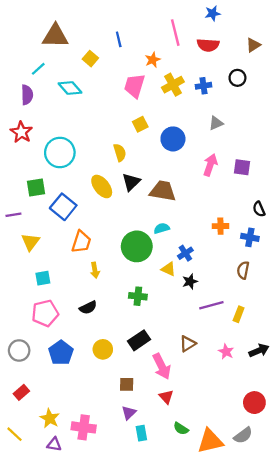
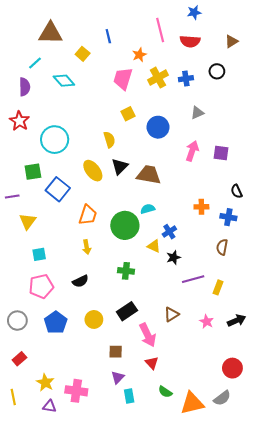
orange trapezoid: (81, 242) -> (88, 215), moved
yellow line: (15, 434) -> (13, 397), turned 35

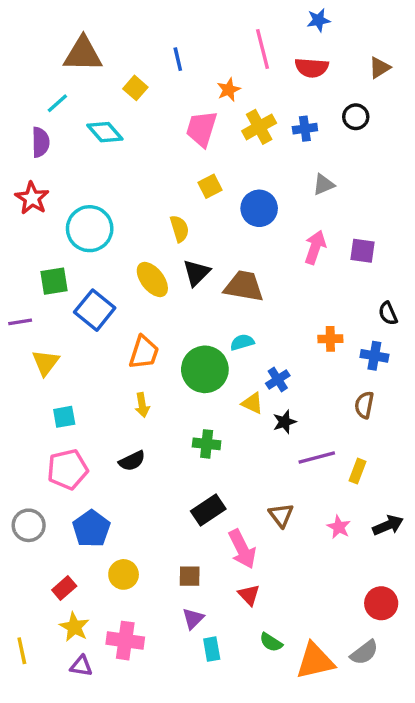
brown triangle: (171, 314) -> (281, 515), turned -35
yellow circle: (94, 319) -> (124, 574), moved
red rectangle: (19, 359) -> (64, 588), moved

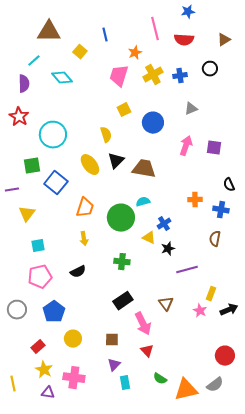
yellow rectangle: (357, 471) -> (211, 294), moved

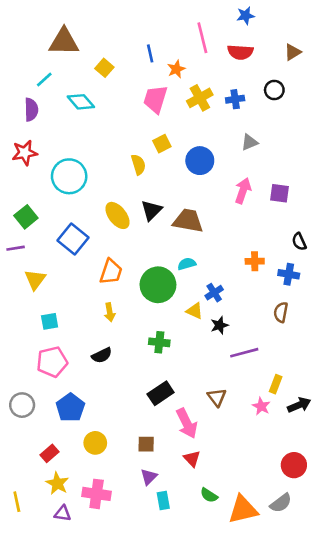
blue line: (105, 35) -> (150, 53), moved
red star: (19, 117) -> (25, 153), turned 30
yellow semicircle: (106, 135) -> (138, 165), moved
green square: (32, 166) -> (26, 217), moved, turned -30

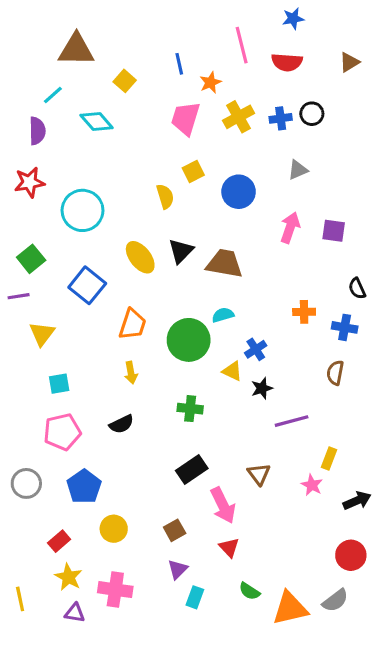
black circle: (274, 90) -> (312, 114), moved
black arrow: (299, 405) -> (357, 501), moved
brown square: (146, 444) -> (175, 530), turned -30
cyan rectangle: (163, 500) -> (195, 597), turned 30

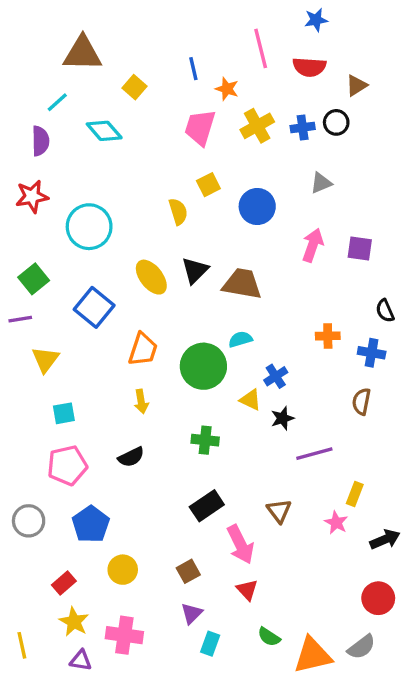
brown triangle: (349, 62) -> (356, 85), moved
orange star: (210, 82) -> (227, 89), turned -30

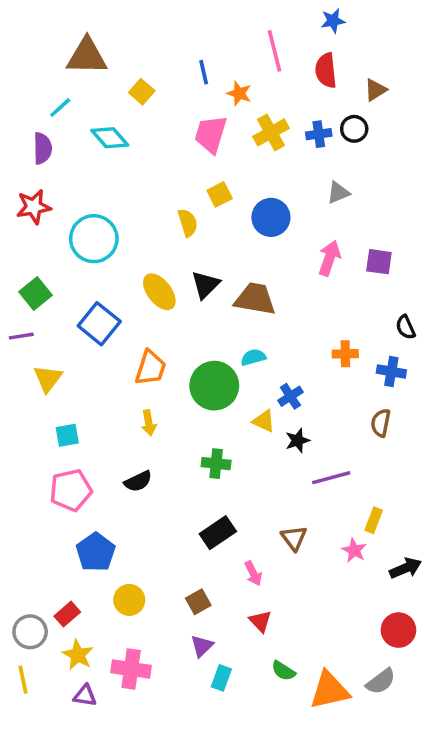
red semicircle: (309, 67) -> (326, 70), turned 80
gray circle: (29, 521) -> (30, 632), moved
pink arrow: (240, 544) -> (253, 573), size x0.6

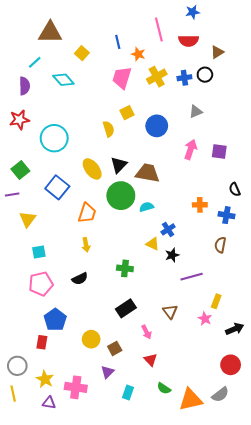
red semicircle: (326, 70) -> (189, 41), turned -84
green circle: (214, 386) -> (121, 196), moved
yellow circle: (129, 600) -> (91, 339), moved
red rectangle: (67, 614) -> (42, 342), moved, turned -40
purple triangle: (202, 646) -> (108, 372), moved

